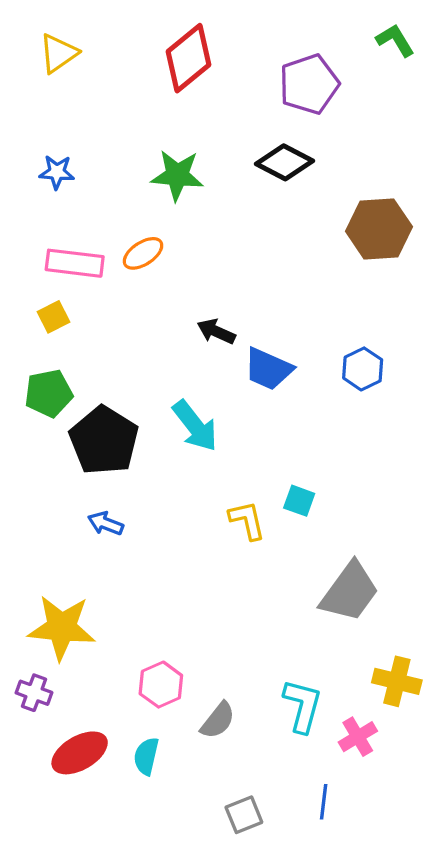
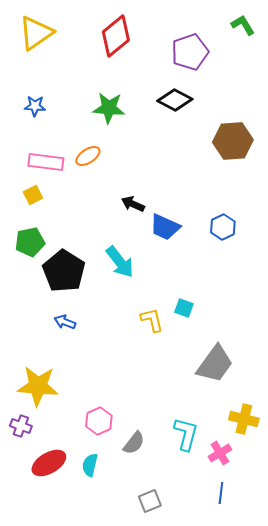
yellow triangle: (58, 53) -> (36, 33), size x1.4
blue line: (324, 802) -> (221, 493), moved

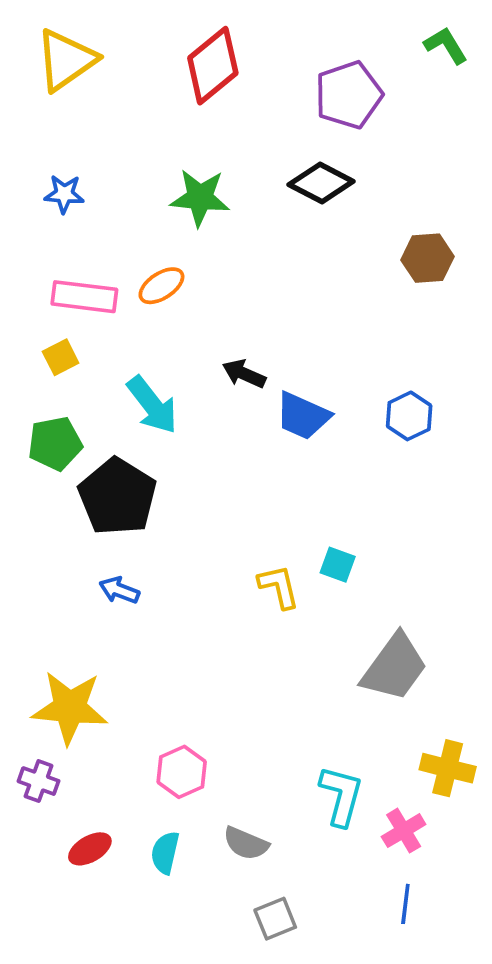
brown hexagon: (233, 141) -> (427, 258), size x0.7
cyan arrow: (120, 262) -> (152, 405), moved
gray semicircle: (134, 443) -> (246, 843), moved, turned 75
red ellipse: (49, 463) -> (90, 849), size x0.7

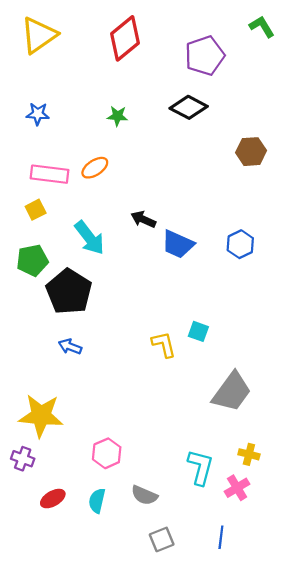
green star: (200, 198) -> (117, 116), size x0.6
yellow cross: (448, 768) -> (249, 454), moved, size x0.7
blue line: (405, 904) -> (221, 537), moved

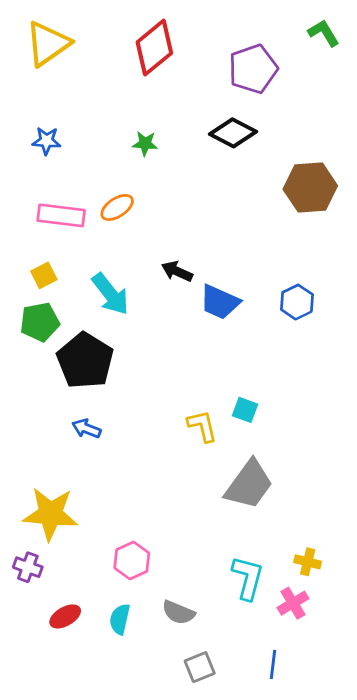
brown hexagon: (251, 152) -> (310, 187), size x1.4
yellow square: (36, 210) -> (44, 275), moved
gray trapezoid: (232, 392) -> (249, 485), moved

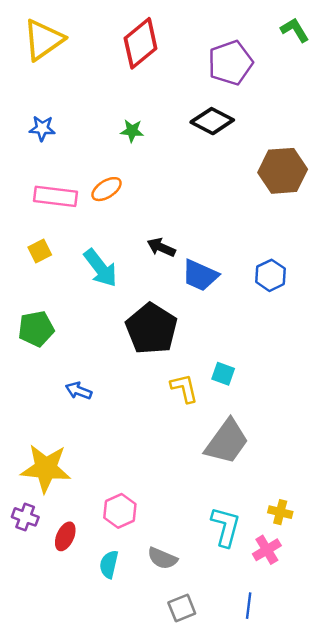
green pentagon: (40, 322) -> (36, 329), moved
black pentagon: (85, 361) -> (151, 329), moved
red ellipse: (65, 616) -> (65, 536), moved, turned -36

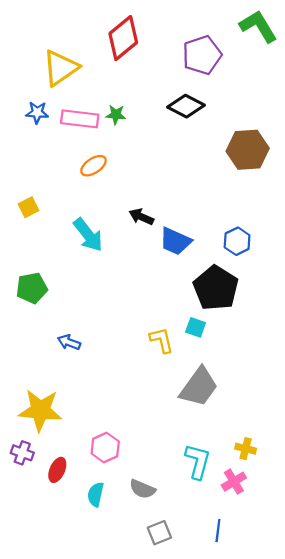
green L-shape: (295, 30) -> (258, 26), size x1.5
yellow triangle: (43, 40) -> (61, 68), moved
pink rectangle: (56, 196) -> (80, 119), moved
yellow square: (40, 251) -> (29, 207), moved
black pentagon: (151, 329) -> (216, 288), moved

